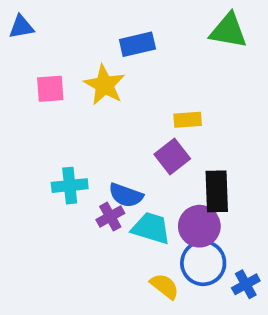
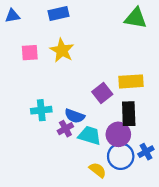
blue rectangle: (137, 44) -> (59, 14), moved
yellow rectangle: (188, 120) -> (131, 81), moved, size x1.5
blue cross: (246, 284) -> (146, 152), moved

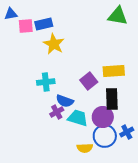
blue rectangle: (59, 14) -> (44, 24), moved
pink square: (30, 53) -> (26, 26), moved
cyan cross: (41, 110) -> (46, 82), moved
yellow semicircle: (98, 170) -> (85, 148), turned 140

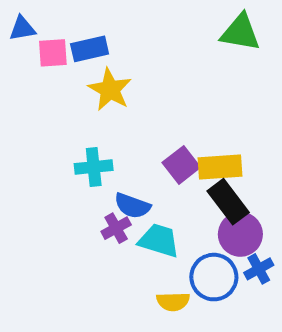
yellow rectangle: (114, 71) -> (220, 167), moved
black rectangle: (112, 99) -> (228, 202), turned -35
purple circle: (103, 117) -> (240, 234), moved

